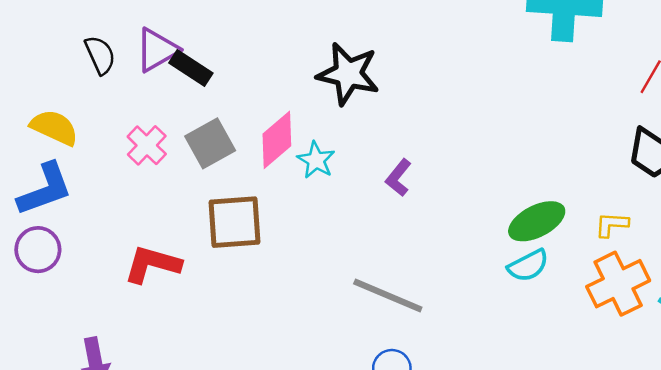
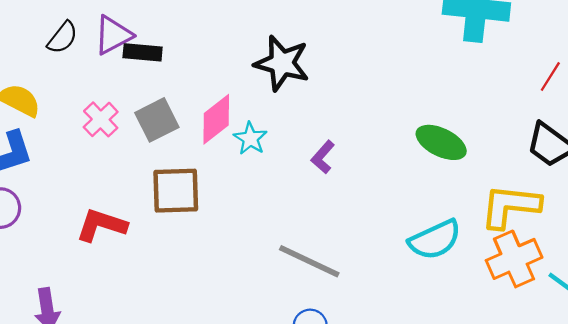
black semicircle: (100, 55) -> (63, 38), turned 60
black rectangle: (191, 68) -> (143, 52), turned -30
green ellipse: (537, 221) -> (441, 142), moved, turned 51
yellow L-shape: (612, 225) -> (510, 206), size x2.0
cyan semicircle: (528, 266) -> (435, 240), size x1.4

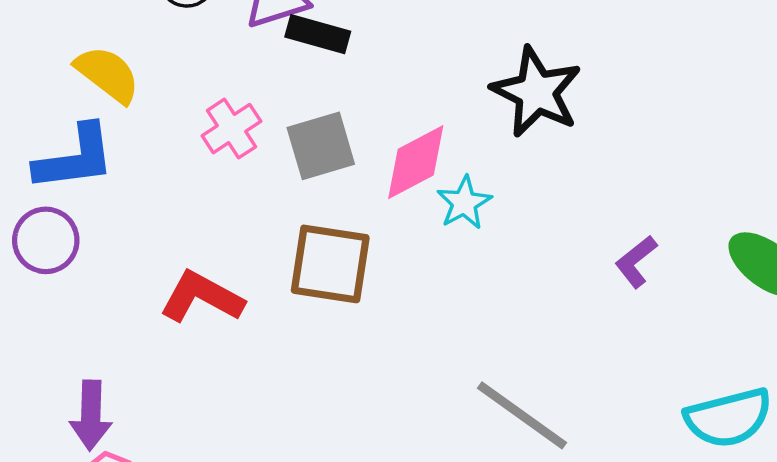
purple L-shape: (323, 157) -> (636, 262), moved

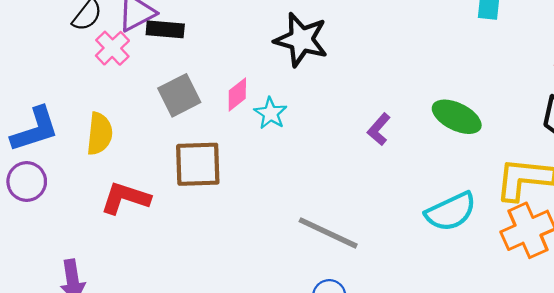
yellow semicircle: (108, 74) -> (100, 134), moved, turned 69
pink cross: (231, 129) -> (112, 48), moved
pink diamond: (416, 162) -> (237, 95), size x0.7

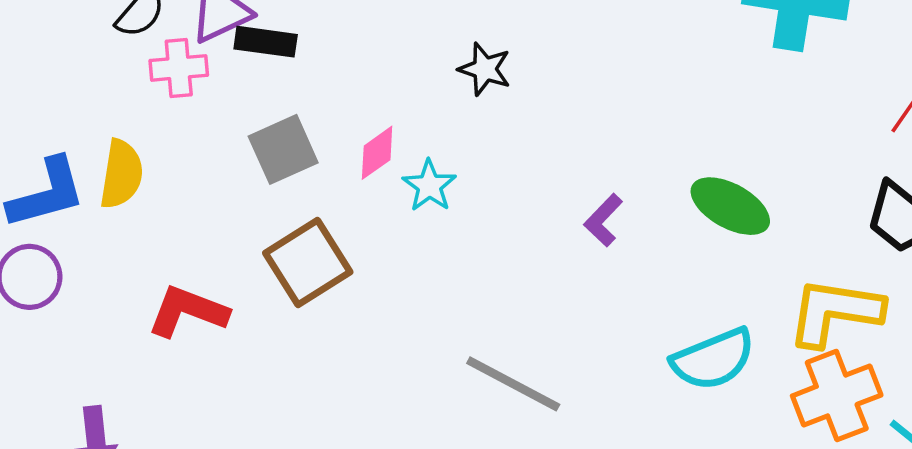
black star: (301, 40) -> (485, 69), size x0.6
pink cross: (112, 48) -> (179, 68), turned 36
yellow semicircle: (100, 134) -> (121, 174), moved
brown square: (198, 164) -> (308, 262), turned -33

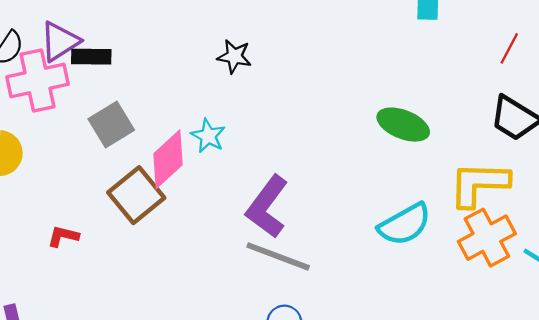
pink cross: (179, 68) -> (38, 81), size x1.6
pink diamond: (377, 153) -> (168, 159), moved, size x1.6
purple L-shape: (603, 220) -> (267, 207), moved, size x1.8
red L-shape: (188, 311) -> (63, 236), size x0.6

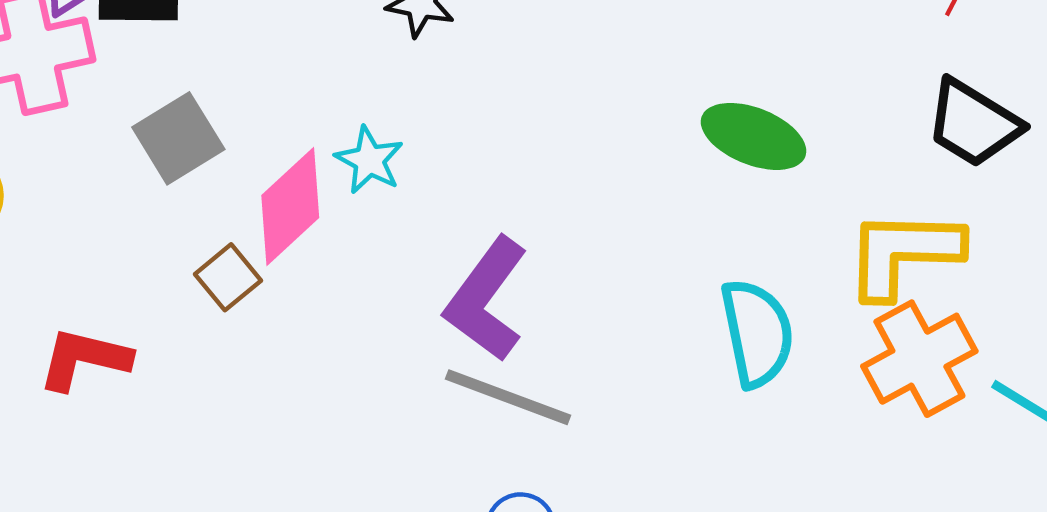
brown square: (136, 195) -> (228, 277), size x0.6
cyan semicircle: (405, 224) -> (757, 333), turned -72
red L-shape: (63, 236) -> (84, 359), size x1.5

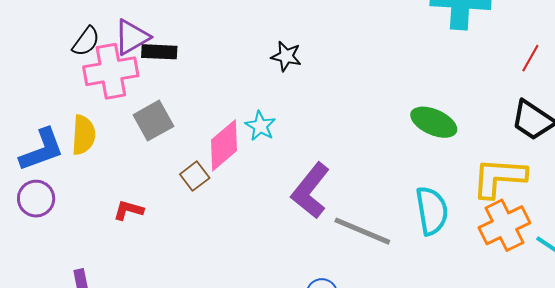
gray square: (178, 138) -> (153, 121), moved
red L-shape: (84, 359) -> (128, 210), size x0.7
gray line: (508, 397) -> (362, 231), moved

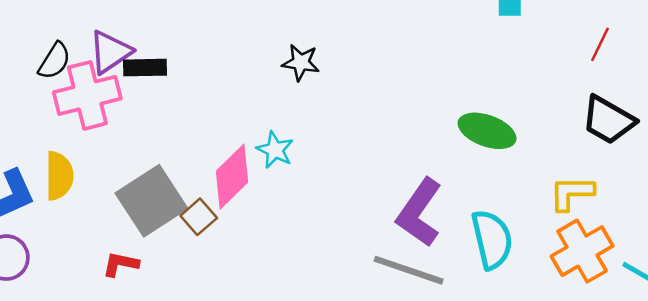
gray square: (153, 121) -> (151, 201), moved, size x1.4
yellow L-shape: (499, 177) -> (572, 193), size x0.7
purple L-shape: (310, 191) -> (419, 213), moved

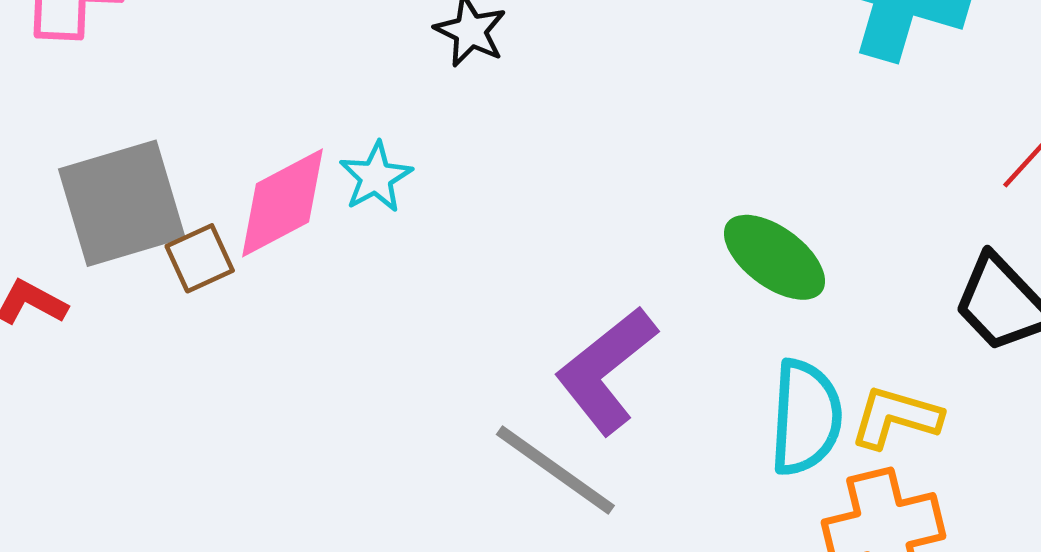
cyan semicircle: (492, 239) -> (806, 417), moved

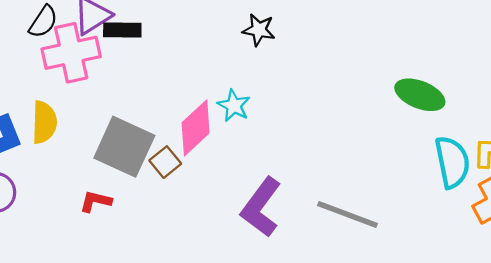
gray square: (122, 203) -> (124, 147), turned -34
purple L-shape: (606, 370) -> (261, 207), moved

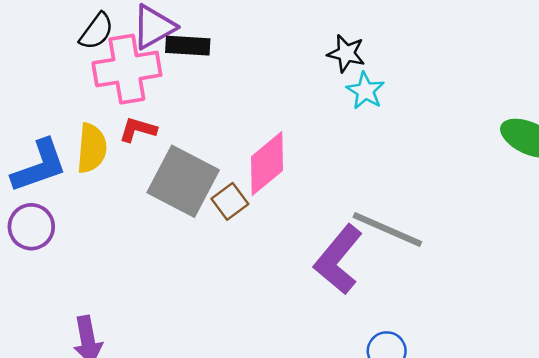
cyan star: (234, 106) -> (365, 91), moved
red L-shape: (96, 201) -> (138, 130), moved
gray line: (347, 215) -> (387, 229), moved

